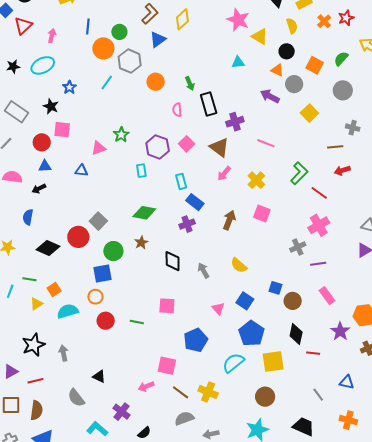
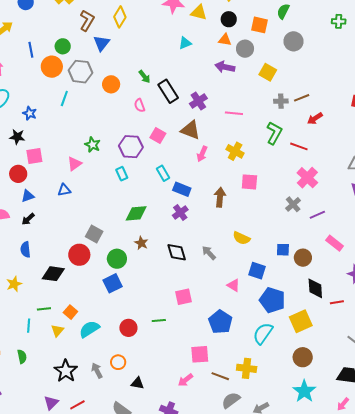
gray cross: (353, 128) -> (281, 101), moved
orange circle: (95, 297) -> (118, 362), moved

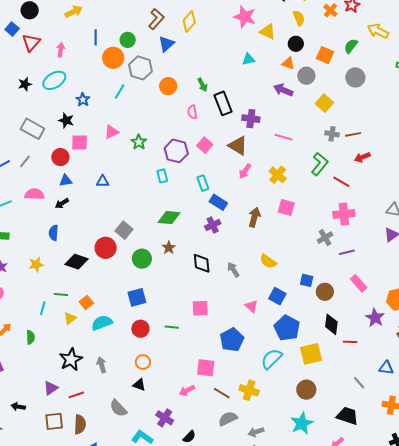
purple cross: (198, 101) -> (251, 119), turned 30
pink triangle: (74, 164) -> (111, 132), moved
pink cross: (307, 178) -> (344, 214), turned 30
blue square: (113, 283) -> (137, 297), moved
orange circle: (118, 362) -> (143, 362), moved

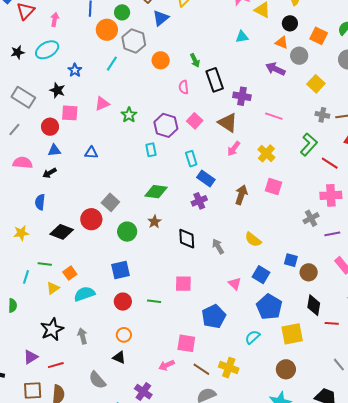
cyan semicircle: (272, 359) -> (253, 337), size x0.7

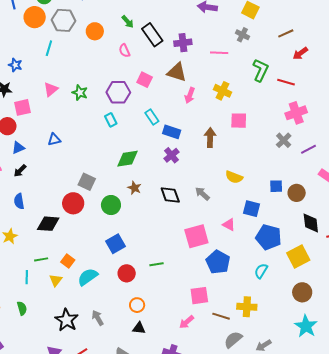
gray cross: (322, 115) -> (242, 35), moved, turned 32
pink square: (183, 284) -> (196, 236), moved, size x1.4

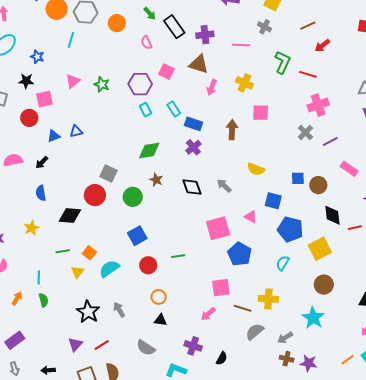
cyan rectangle: (111, 120) -> (145, 110), moved
blue triangle: (18, 148) -> (54, 136), moved
cyan line: (27, 277) -> (39, 277), moved
cyan star: (306, 326) -> (313, 318), moved

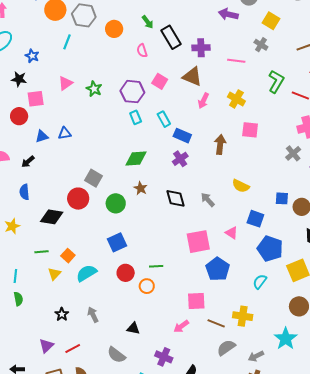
orange circle: (159, 297) -> (147, 286), moved
black star: (88, 312) -> (62, 314), size x0.6

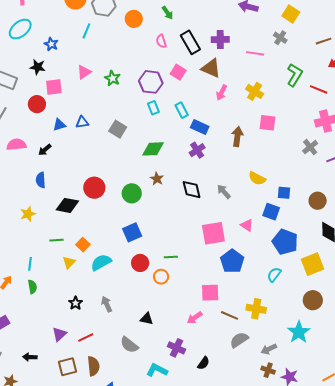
black rectangle: (171, 37) -> (190, 42), moved
gray square: (94, 178) -> (118, 129), moved
blue square: (282, 198) -> (284, 193), moved

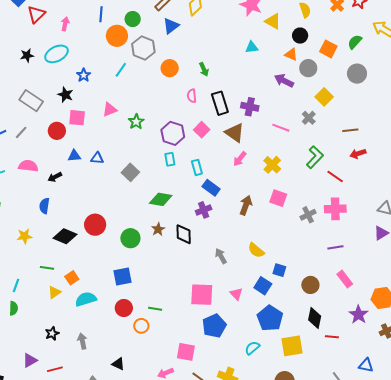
gray cross: (310, 147) -> (308, 215), moved
black diamond: (192, 190) -> (184, 234), moved

